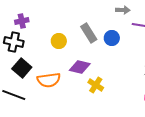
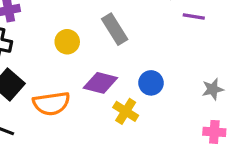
blue circle: (112, 38) -> (151, 83), moved

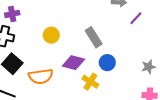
purple line: (194, 16) -> (136, 18), turned -56
gray rectangle: (115, 29) -> (94, 37), moved

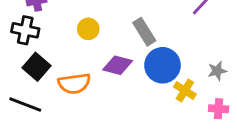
blue circle: (107, 63) -> (162, 65), size x1.6
yellow cross: (90, 82) -> (185, 90), moved

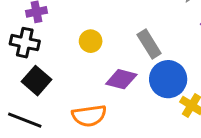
orange semicircle: (74, 83) -> (89, 116), moved

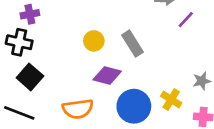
yellow circle: (91, 41) -> (94, 41), moved
blue circle: (168, 79) -> (134, 106), moved

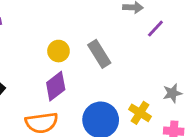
purple diamond: (107, 76) -> (56, 86), moved, turned -52

